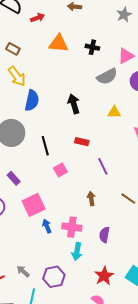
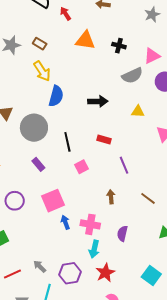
red arrow: (38, 18) -> (66, 14), turned -104
black arrow: (74, 104) -> (98, 101), turned 102
purple rectangle: (14, 178) -> (38, 164), moved
red star: (104, 276) -> (105, 273), moved

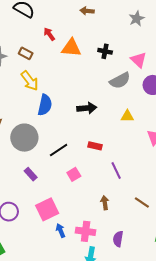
red arrow: (66, 14) -> (49, 34), moved
pink triangle: (152, 56) -> (139, 60), turned -48
black line: (67, 142) -> (59, 150), turned 72

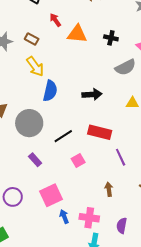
red rectangle: (95, 146) -> (100, 132), size x1.6

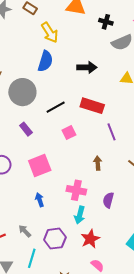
black cross: (111, 38) -> (106, 22), moved
yellow arrow: (35, 66) -> (50, 32), moved
blue arrow: (64, 217) -> (40, 200), moved

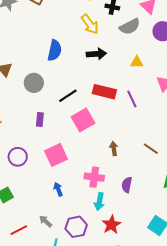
yellow arrow: (50, 32) -> (90, 24), moved
gray circle: (22, 92) -> (34, 83), size x0.7
purple rectangle: (26, 129) -> (40, 119), turned 48
pink square: (69, 132) -> (83, 120), size x1.6
purple line: (112, 132) -> (132, 99), moved

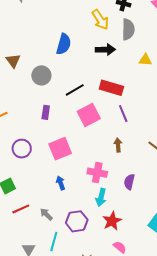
gray semicircle: (130, 27) -> (128, 29), moved, turned -65
purple line: (132, 99) -> (123, 113), moved
red line: (19, 230) -> (21, 209), moved

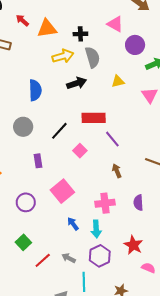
yellow arrow: (100, 20) -> (63, 56), turned -55
pink square: (89, 115) -> (80, 151), size x0.6
cyan arrow: (101, 197) -> (96, 229), moved

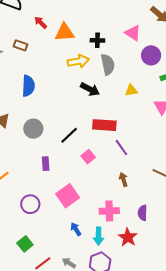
black arrow: (77, 83) -> (90, 89), turned 42
blue semicircle: (35, 90) -> (28, 86), moved
red star: (133, 245) -> (128, 237), moved

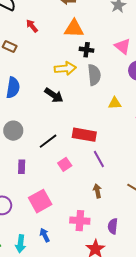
orange triangle: (65, 32) -> (74, 29), moved
black arrow: (90, 89) -> (54, 95), moved
cyan arrow: (99, 236) -> (20, 244), moved

